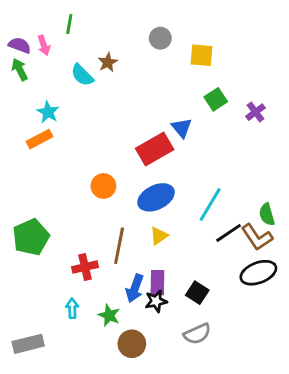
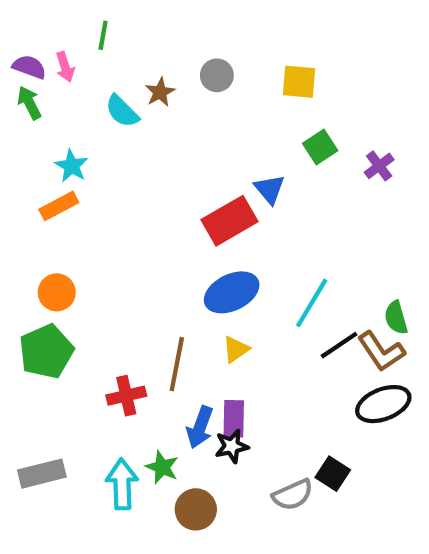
gray circle: (160, 38) -> (217, 75), moved
orange circle: (103, 186) -> (57, 292), moved
black square: (197, 293) -> (333, 474), moved
cyan arrow: (72, 308) -> (122, 484), moved, size x1.6
gray rectangle: (28, 344) -> (42, 474), moved

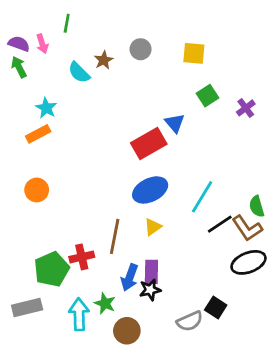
green pentagon: (46, 351) -> (52, 269), moved

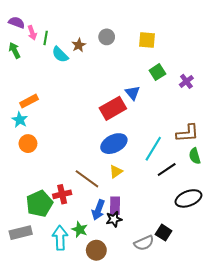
green line: (67, 23) -> (46, 38), moved
purple semicircle: (19, 44) -> (17, 22), moved
cyan star: (46, 108) -> (20, 120), moved
brown L-shape: (247, 228) -> (187, 133), moved, turned -60
brown line: (115, 236) -> (87, 179), turned -65

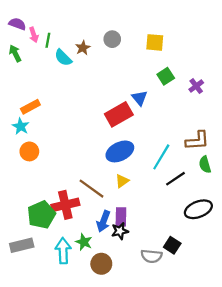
red cross: (62, 194) -> (65, 205), size x1.4
gray semicircle: (144, 243) -> (151, 256), turned 30

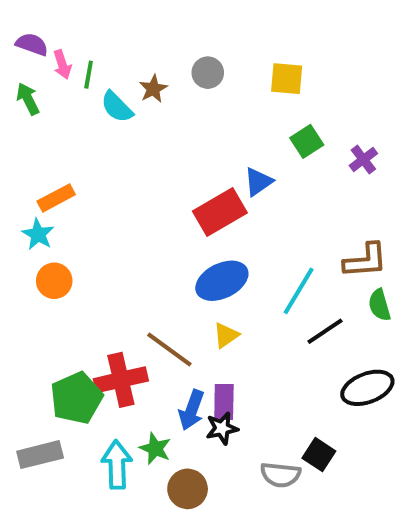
blue triangle: (139, 98) -> (258, 182), turned 35

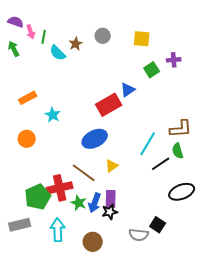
purple cross: (363, 160) -> (174, 60), moved, turned 32
cyan star: (38, 234) -> (53, 115), moved
blue ellipse: (222, 281) -> (95, 139), moved
green semicircle: (380, 305) -> (178, 151), moved
green star: (155, 448) -> (79, 203), moved

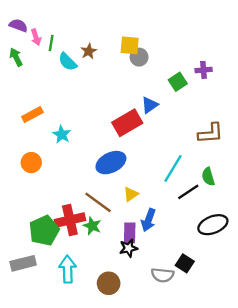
gray circle: (103, 36) -> (139, 57), moved
yellow square: (142, 39) -> (130, 45), moved
brown L-shape: (181, 129) -> (211, 133), moved
green star: (79, 203) -> (92, 226), moved
blue arrow: (95, 203) -> (148, 220), moved

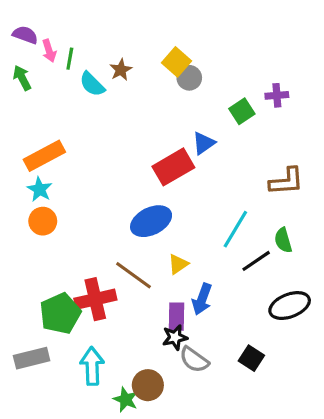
yellow square: (130, 45) -> (177, 62), turned 36
orange rectangle: (32, 115) -> (44, 156), size x1.4
cyan star: (62, 134) -> (40, 189), moved
green star: (92, 226) -> (126, 399), moved
gray semicircle: (163, 275) -> (194, 360), moved, turned 30

